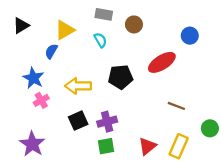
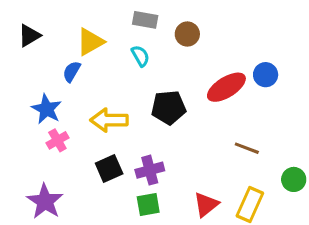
blue circle: (190, 36) -> (266, 75), moved

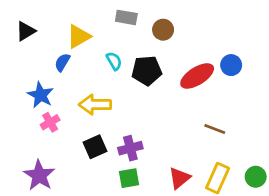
cyan semicircle: (140, 56) -> (114, 61), moved
black pentagon: (169, 108) -> (147, 71), moved
green circle: (294, 179) -> (256, 177), moved

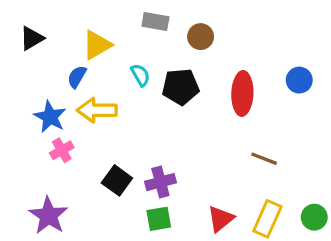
blue circle: (231, 65) -> (299, 80), moved
red ellipse: (197, 76) -> (242, 93), turned -56
yellow arrow: (95, 105) -> (97, 110), moved
black square: (95, 147) -> (117, 180), turned -30

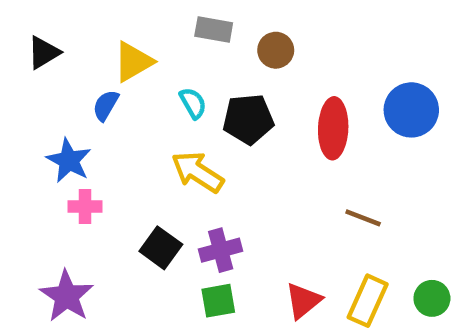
blue circle: (299, 80) -> (411, 110), size x1.5
yellow arrow: (97, 110) -> (198, 172), moved, turned 33
pink cross: (62, 150) -> (85, 206), turned 30

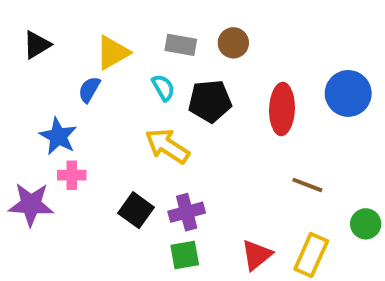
gray rectangle: (214, 30) -> (181, 45), moved
purple star: (67, 296) -> (31, 204), moved, turned -30
green circle: (432, 298) -> (366, 224), moved

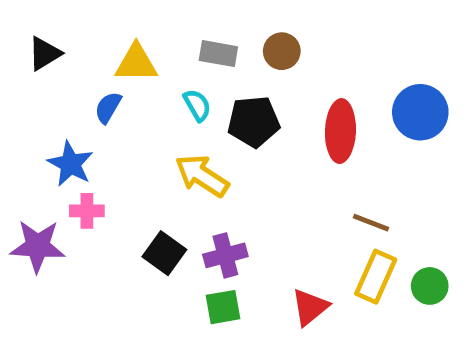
yellow triangle: (113, 53) -> (136, 63), turned 30
green circle: (366, 224) -> (430, 286), moved
yellow rectangle: (311, 255) -> (376, 277), moved

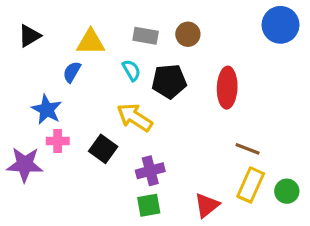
blue circle: (420, 112) -> (281, 25), moved
black square: (164, 253) -> (103, 149), moved

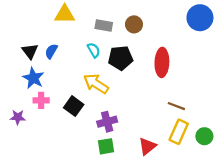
black triangle: (29, 36) -> (30, 51), moved, turned -36
yellow triangle: (91, 42) -> (65, 14), moved
purple star: (25, 165) -> (18, 117), size x0.6

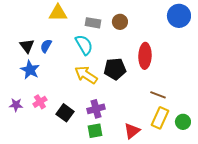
cyan semicircle: (94, 50) -> (84, 45), size x1.5
black pentagon: (121, 58) -> (115, 69), moved
pink cross: (41, 100) -> (40, 102), moved, turned -32
black square: (74, 106) -> (65, 113), moved

